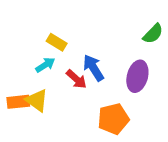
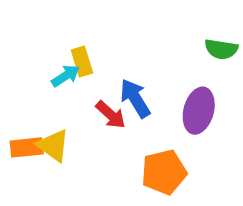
green semicircle: (153, 34) -> (221, 49), turned 55
yellow rectangle: (57, 42) -> (82, 61), turned 42
cyan arrow: (45, 65) -> (66, 76), moved

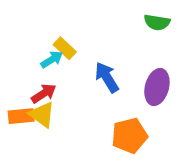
green semicircle: (221, 49) -> (157, 22), moved
yellow rectangle: (82, 61) -> (65, 48), turned -30
red arrow: (111, 115) -> (44, 93), moved, turned -75

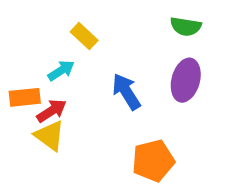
yellow rectangle: (65, 48) -> (84, 36), moved
purple ellipse: (157, 87) -> (186, 80), moved
orange rectangle: (21, 116) -> (25, 97), moved

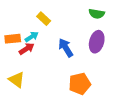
orange rectangle: (25, 97) -> (13, 39), moved
red arrow: (52, 111) -> (27, 49), moved
yellow triangle: (50, 136) -> (17, 80), moved

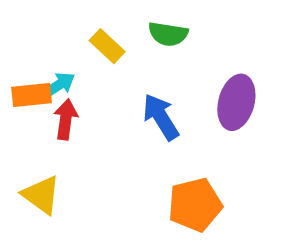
green semicircle: (97, 14) -> (168, 34), moved
cyan arrow: (32, 37) -> (58, 85), moved
red arrow: (27, 49) -> (66, 119), turned -49

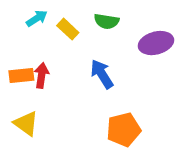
cyan arrow: (58, 85) -> (37, 18), moved
orange rectangle: (32, 95) -> (21, 76), moved
purple ellipse: (236, 102) -> (156, 43), moved, turned 60

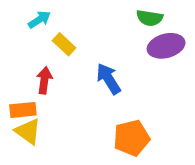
green semicircle: (106, 21) -> (150, 18), moved
yellow rectangle: (68, 29) -> (64, 44), moved
orange rectangle: (21, 76) -> (23, 110), moved

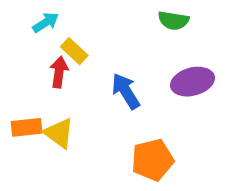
purple ellipse: (166, 46) -> (193, 82), moved
red arrow: (44, 80) -> (59, 72), moved
yellow triangle: (28, 131) -> (59, 133), moved

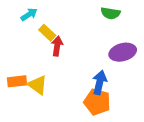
red arrow: (59, 72) -> (57, 46), moved
blue arrow: (126, 91) -> (100, 83), moved, turned 45
orange pentagon: (152, 160) -> (97, 102), turned 30

